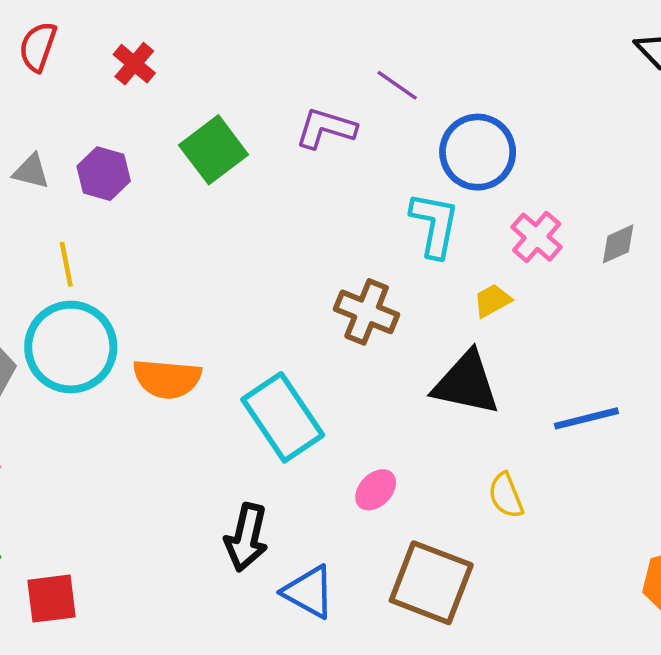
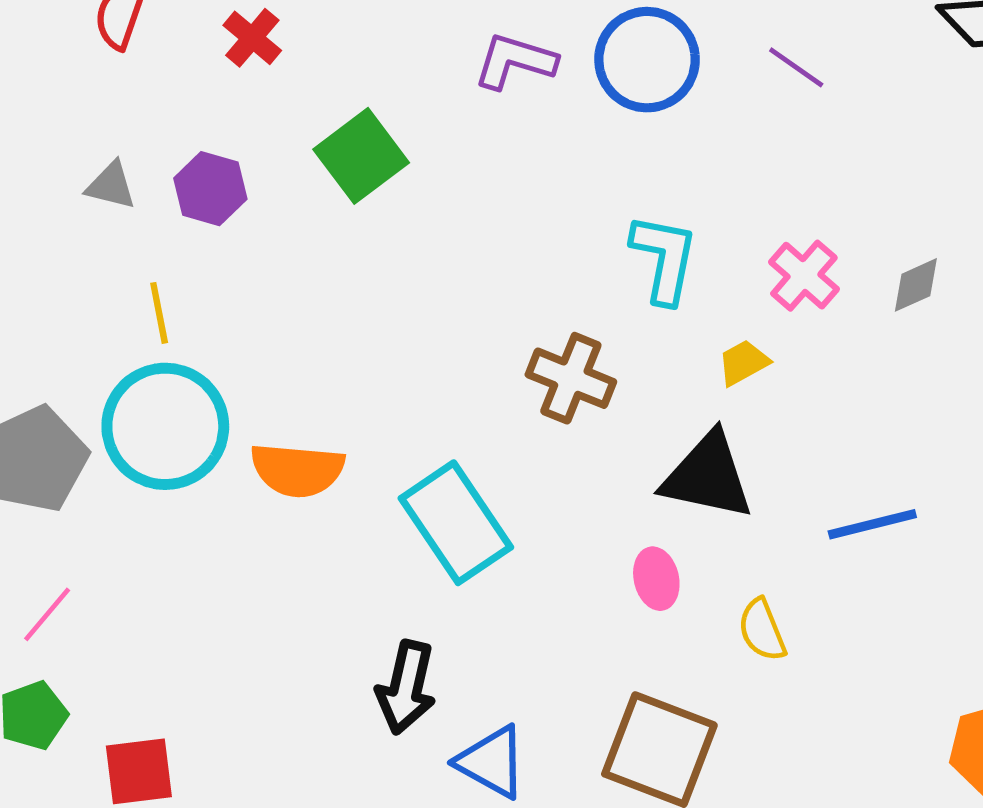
purple line: (397, 85) -> (796, 67), moved
purple L-shape: (326, 128) -> (515, 61), moved
blue circle: (478, 152) -> (647, 60), moved
pink ellipse: (376, 490) -> (656, 579), moved, turned -57

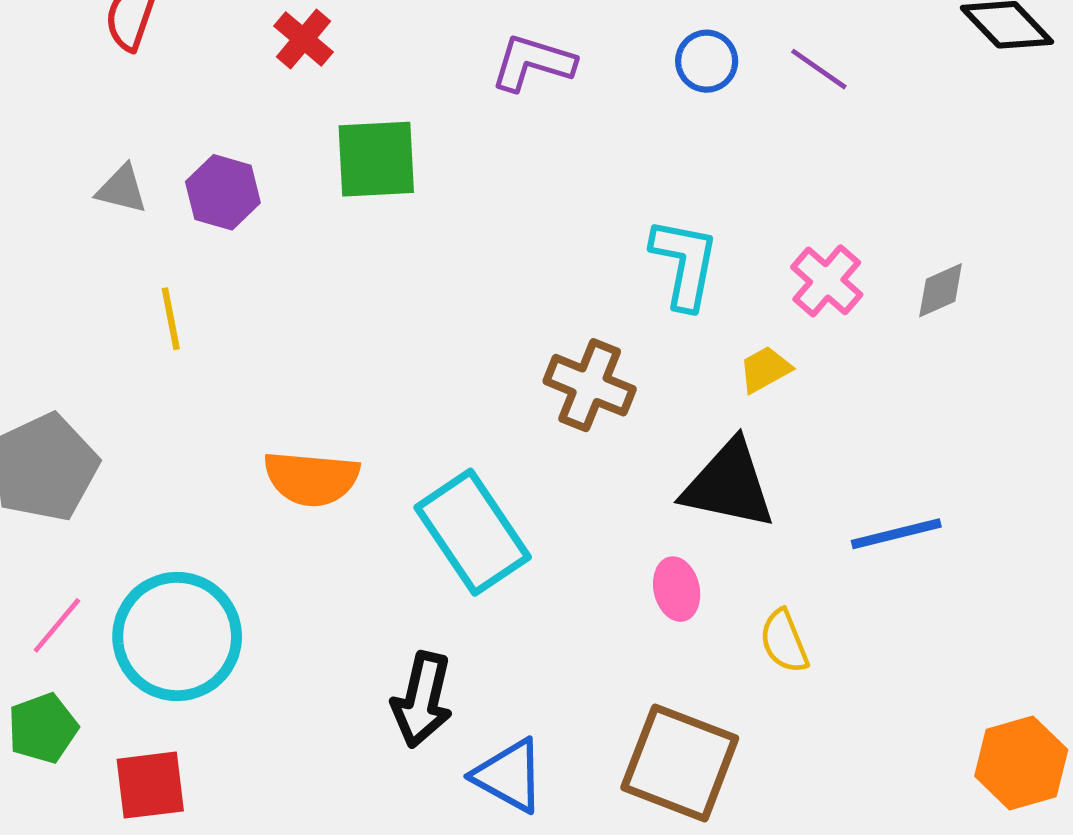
red cross: (252, 38) -> (304, 39), moved
blue circle: (647, 60) -> (707, 61), moved, size x0.6
green square: (361, 156) -> (376, 159), turned 34
cyan circle: (165, 426) -> (177, 637), moved

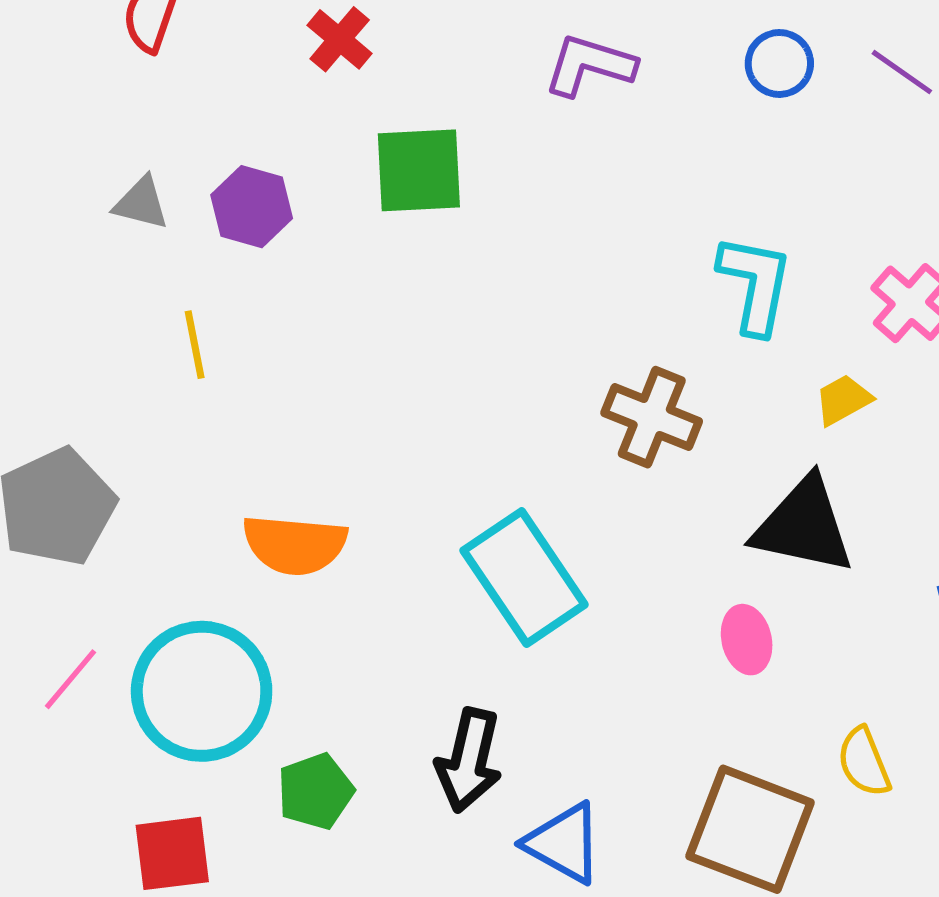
orange semicircle: (311, 478) -> (295, 545), moved
yellow semicircle: (784, 641) -> (864, 762), moved
green pentagon: (43, 728) -> (315, 791), moved

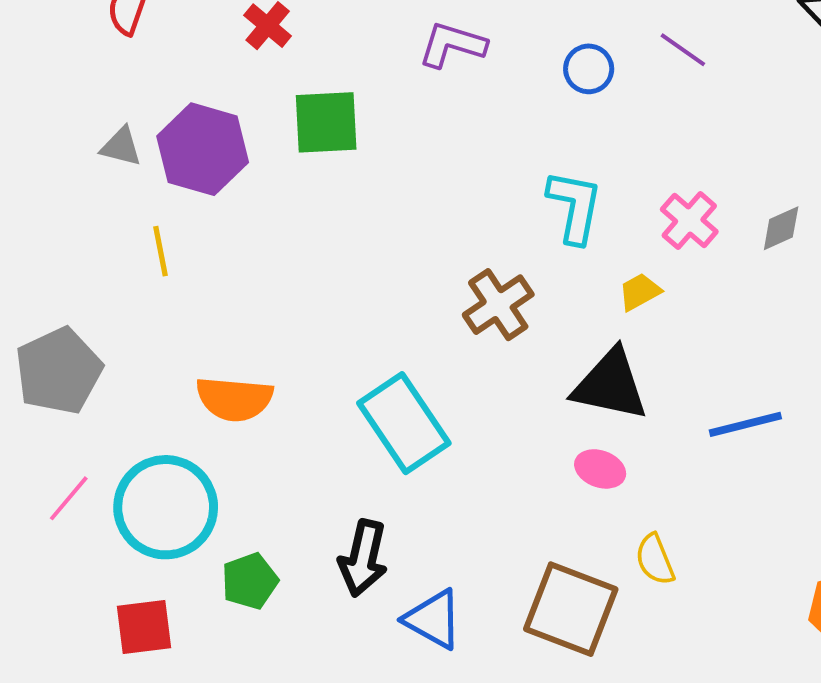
blue circle: (779, 63) -> (589, 69), moved
purple hexagon: (252, 207) -> (203, 149), size x1.5
brown cross: (652, 417) -> (498, 305), turned 34
pink ellipse: (747, 640) -> (600, 469), moved, turned -57

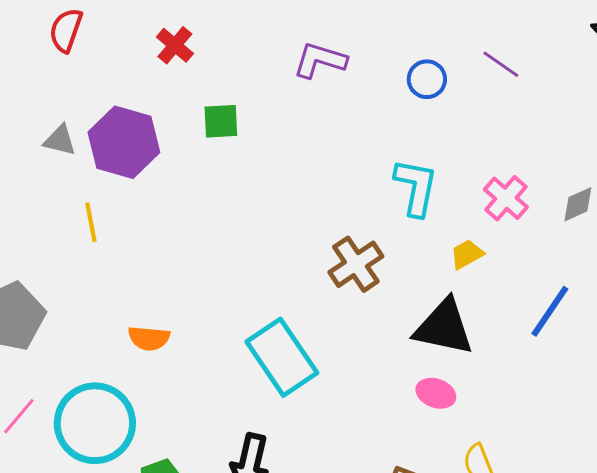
green square: (326, 122) -> (221, 121), size x0.7
orange semicircle: (234, 399) -> (149, 338), size x0.7
blue line: (745, 424) -> (550, 311), moved, turned -42

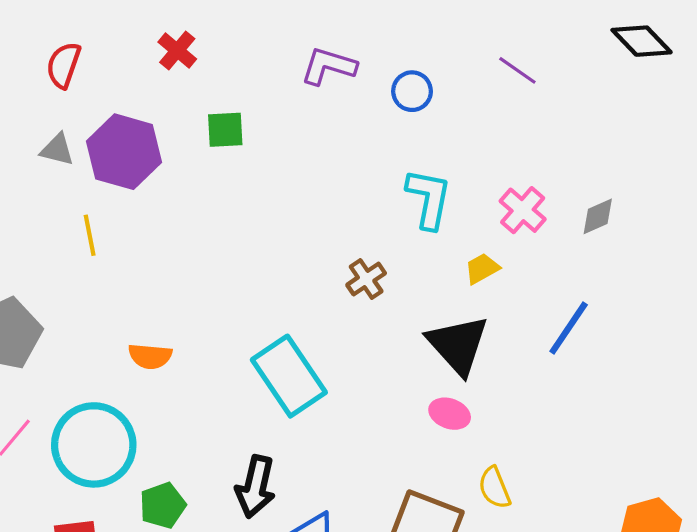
red semicircle: (66, 30) -> (63, 65), moved
blue circle: (427, 79) -> (412, 91), moved
brown cross: (356, 264) -> (366, 279), size x0.7
black triangle: (444, 327) -> (458, 345), turned 36

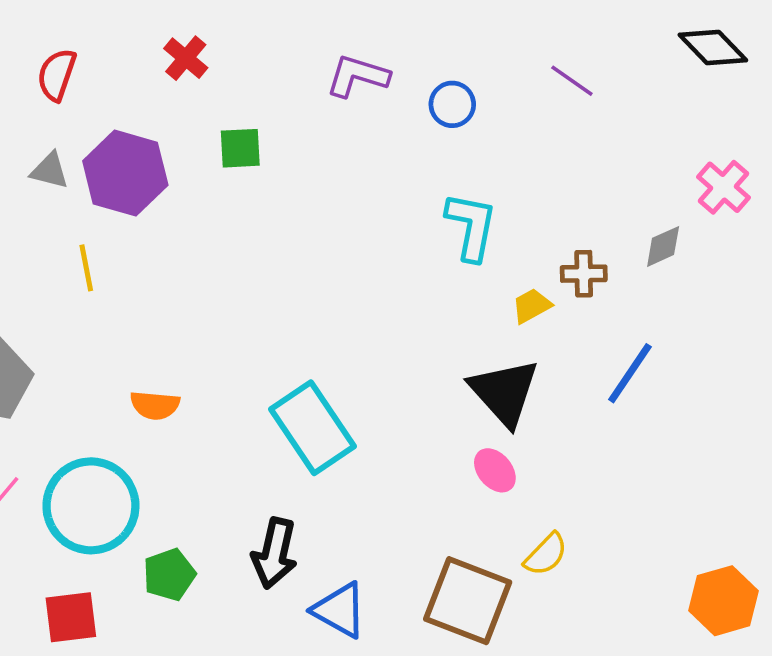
pink cross: (523, 210) -> (724, 187), moved
brown cross: (366, 279) -> (584, 274), moved, turned 33
pink ellipse: (450, 414) -> (495, 470), turned 30
yellow semicircle: (494, 488) -> (546, 554), turned -114

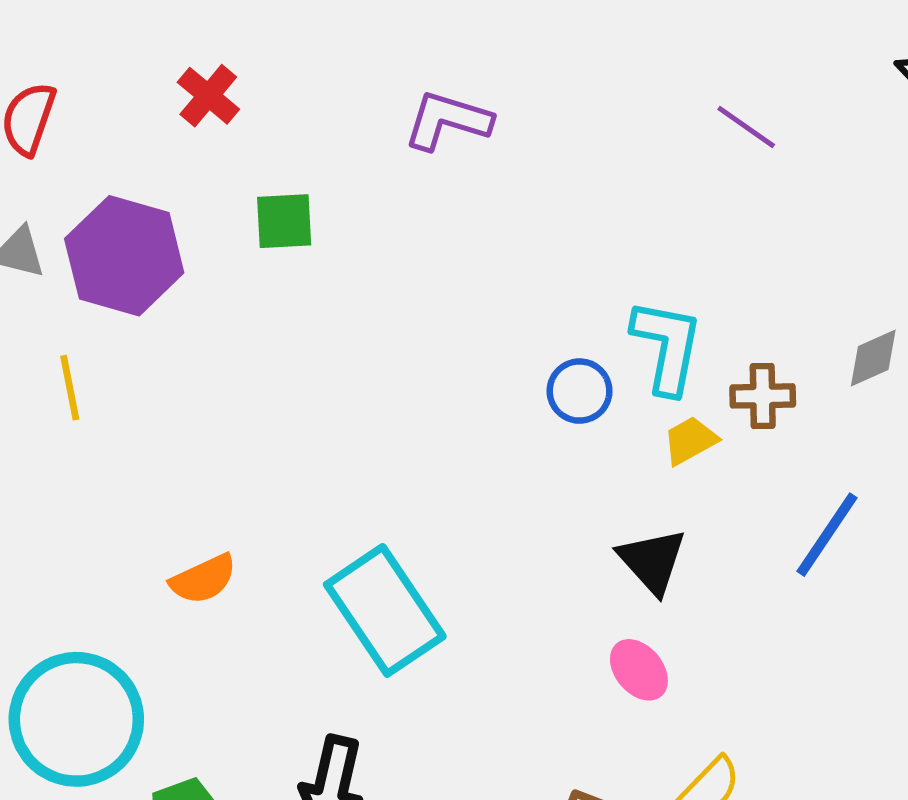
blue circle: (452, 104) -> (580, 391), moved
cyan L-shape: (471, 226) -> (667, 346), moved
black triangle: (504, 392) -> (652, 561), size x0.7
orange semicircle: (155, 405) -> (203, 579), moved, turned -30

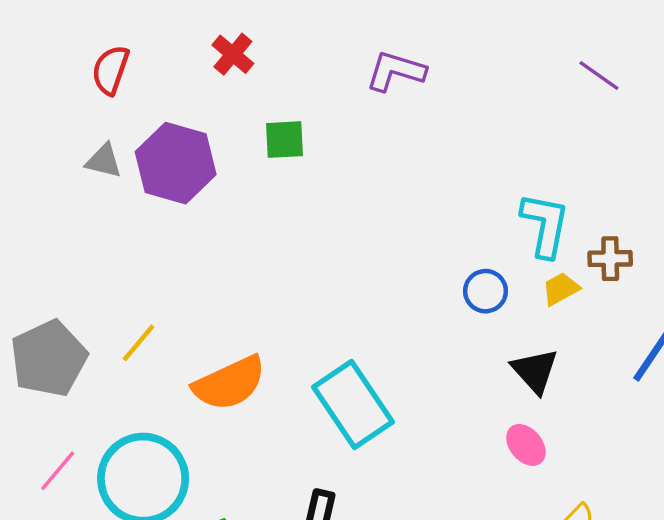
yellow line: (70, 388) -> (139, 343), moved, turned 51
blue circle: (580, 391) -> (486, 291), moved
orange semicircle: (203, 579) -> (230, 383), size x1.6

